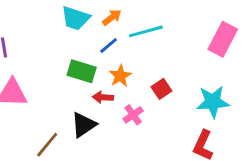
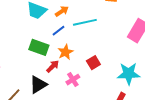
red arrow: (103, 97) -> (53, 66), turned 128

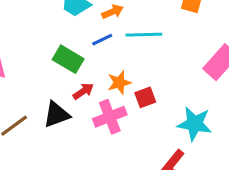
orange star: (65, 52) -> (119, 83), moved
pink cross: (73, 80) -> (110, 117), size x1.5

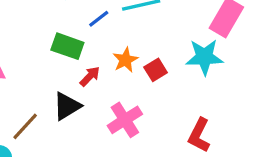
pink cross: (110, 117) -> (125, 120), moved
cyan star: (195, 124) -> (204, 57), moved

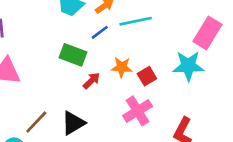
orange star: (125, 60) -> (122, 67), turned 30
black triangle: (67, 106) -> (73, 123), moved
pink cross: (125, 120) -> (138, 111), moved

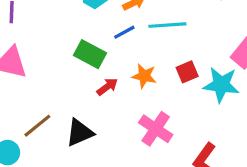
red square: (147, 76) -> (187, 72), moved
pink cross: (138, 111) -> (156, 129), turned -32

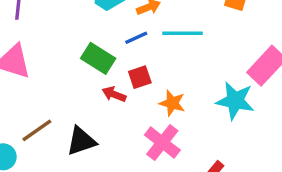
red square: (187, 72) -> (140, 77), moved
orange star: (144, 76) -> (172, 103), moved
red arrow: (107, 87) -> (114, 94), turned -125

